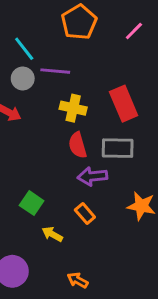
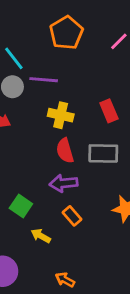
red rectangle: (124, 104) -> (109, 111), size x0.7
purple arrow: (92, 176) -> (64, 183), moved

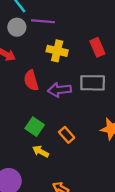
red semicircle: (65, 151) -> (31, 80), moved
purple arrow: (64, 183) -> (59, 90), moved
green square: (21, 206) -> (35, 127), moved

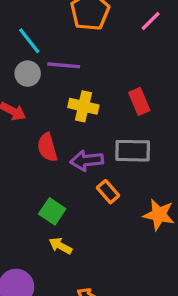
orange rectangle: (67, 135) -> (108, 192), moved

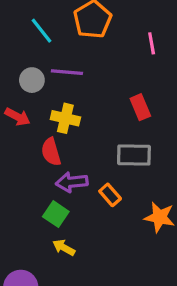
pink line: (151, 21) -> (152, 43), moved, turned -55
cyan line: (29, 41) -> (41, 31), moved
yellow cross: (83, 106) -> (65, 118), moved
purple arrow: (87, 160) -> (72, 182), moved

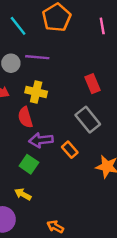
pink line: (152, 43) -> (102, 26), moved
gray rectangle: (134, 155) -> (88, 120), turned 50
yellow arrow: (64, 248) -> (23, 194), moved

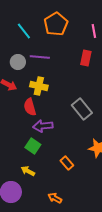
red rectangle: (93, 84) -> (86, 58), moved, turned 35
orange rectangle: (70, 150) -> (67, 163), moved

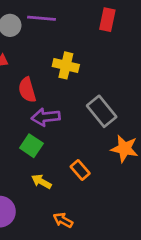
yellow cross: (39, 86) -> (66, 65), moved
gray rectangle: (82, 109) -> (102, 111), moved
yellow arrow: (28, 171) -> (41, 182), moved

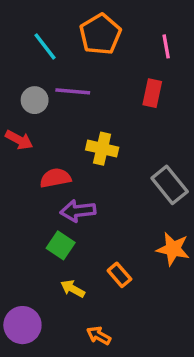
red semicircle: (27, 90) -> (55, 178), turned 95
gray rectangle: (102, 111) -> (170, 185), moved

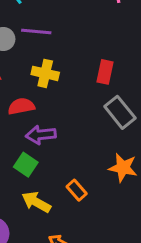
red rectangle: (152, 93) -> (105, 72), moved
yellow cross: (102, 149) -> (45, 73), moved
yellow arrow: (73, 289) -> (36, 202), size x1.4

